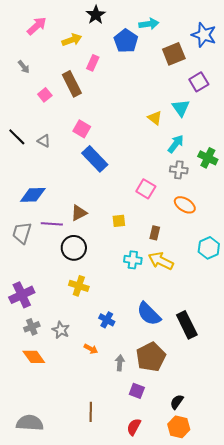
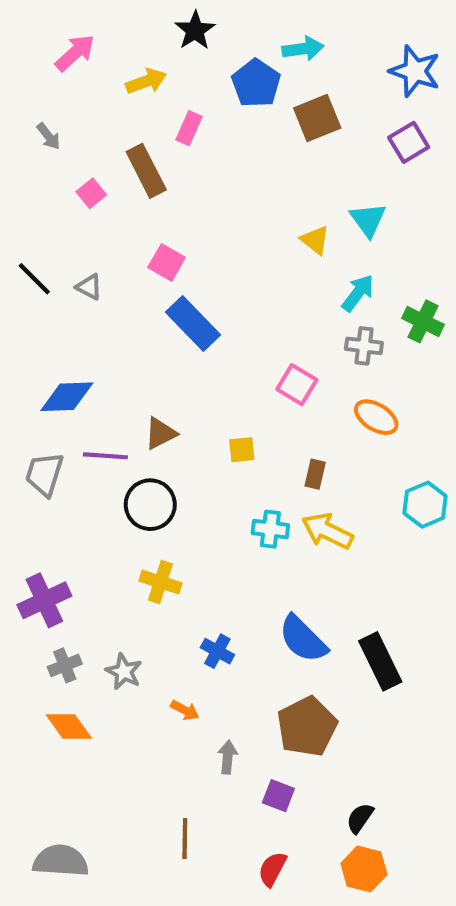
brown square: (174, 54) -> (317, 118), moved
purple square: (199, 82) -> (409, 142), moved
gray arrow: (120, 363) -> (228, 757), moved

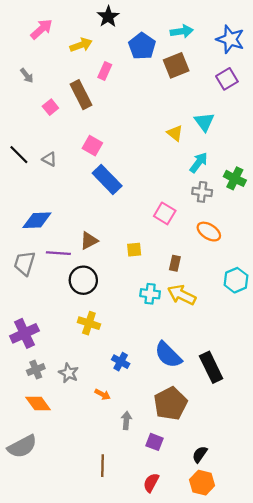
cyan arrow: (303, 49) -> (182, 31), moved
gray semicircle: (61, 861) -> (22, 446), moved, turned 148

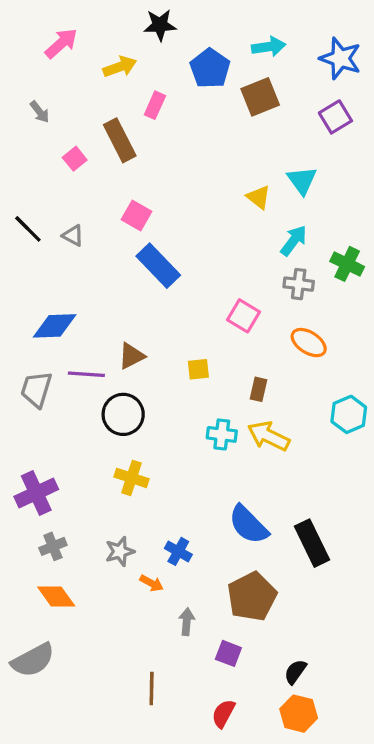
black star: (108, 17) -> (160, 25), turned 30
blue cross: (121, 362) -> (178, 551), moved
gray star: (69, 373) -> (120, 551), moved, turned 30

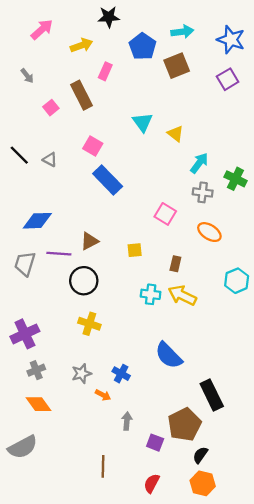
cyan triangle: (302, 180) -> (143, 122), moved
black rectangle: (312, 543) -> (212, 395), moved
brown pentagon: (252, 597) -> (185, 424), moved

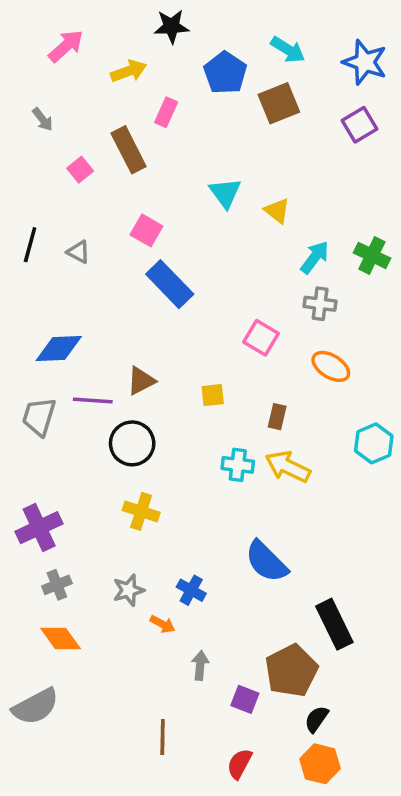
cyan arrow: (182, 32) -> (288, 50), turned 40
black line: (19, 155) -> (30, 245), turned 60
green cross: (235, 179) -> (372, 255), moved

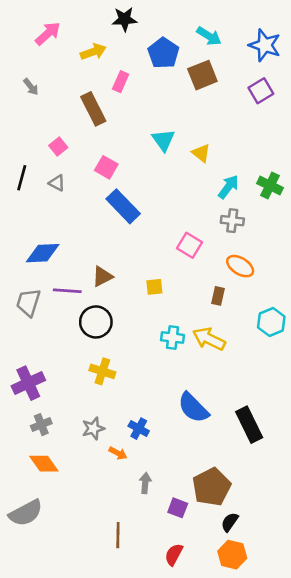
pink square: (80, 170) -> (58, 147), moved
brown rectangle: (277, 417) -> (218, 296), moved
black rectangle: (334, 624) -> (249, 425), moved

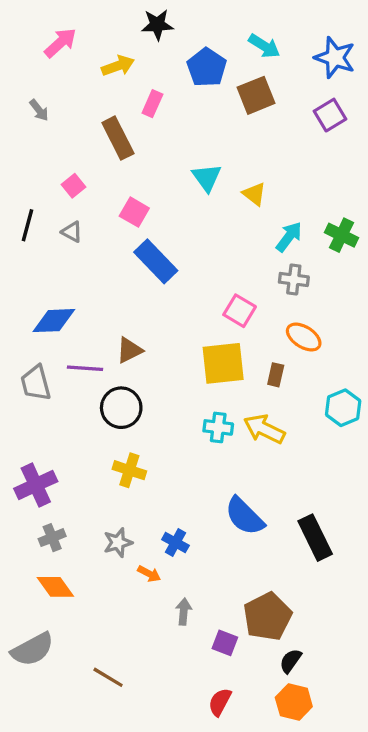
yellow square: (154, 287) -> (223, 363), moved, size x2.0
gray trapezoid: (28, 302) -> (36, 383), turned -32
brown line: (118, 535) -> (108, 677), moved, turned -60

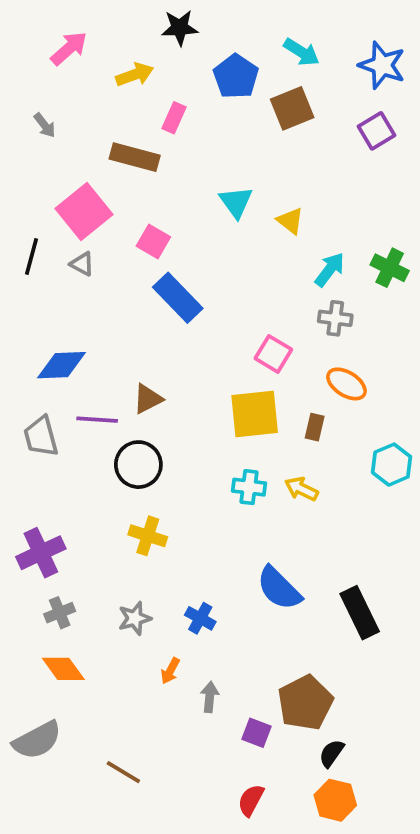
brown rectangle: (118, 138) -> (135, 157), turned -48
pink square: (74, 186) -> (84, 211), size x2.0
yellow arrow: (264, 429) -> (301, 489), size x0.7
orange arrow: (149, 574) -> (170, 671), moved, turned 90

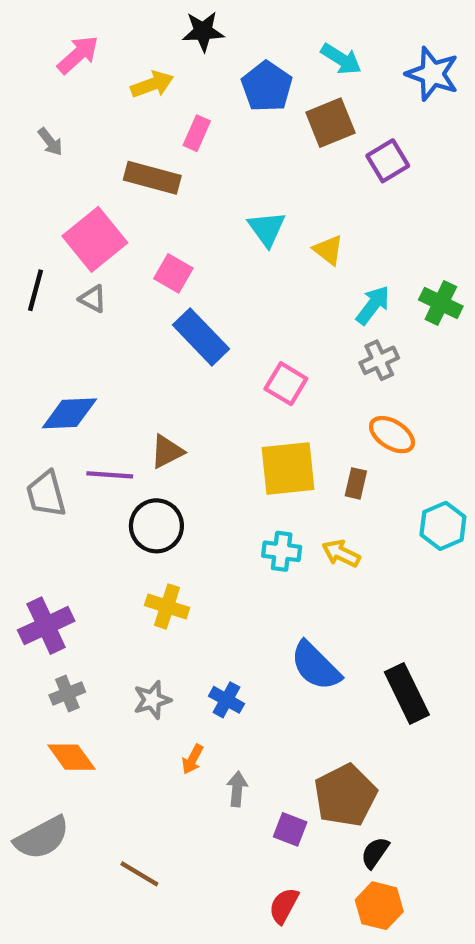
purple square: (376, 131) -> (388, 161), moved
gray cross: (335, 318) -> (379, 360), turned -32
pink square: (273, 354) -> (286, 384), moved

